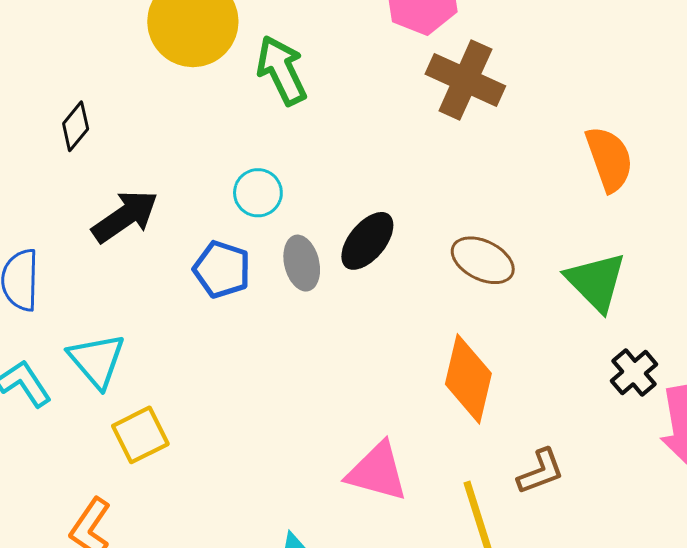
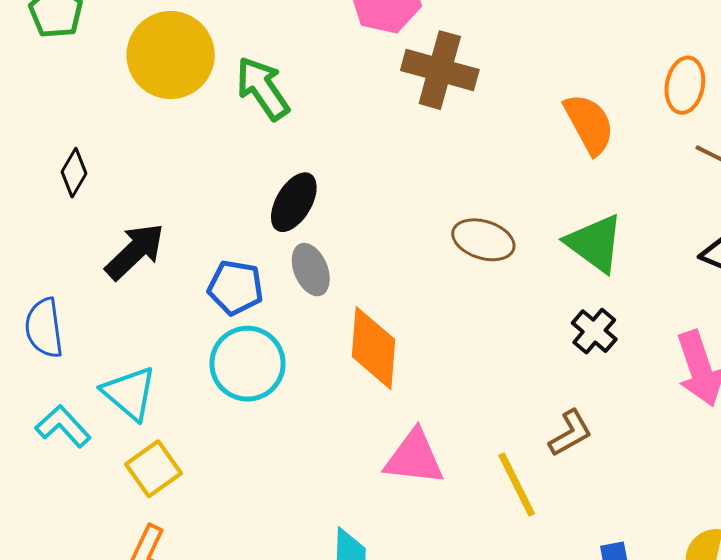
cyan circle: (258, 193) -> (247, 364), moved, size x1.6
black ellipse: (367, 241) -> (294, 202), moved
black cross: (634, 373) -> (594, 331), moved
orange diamond: (468, 379) -> (374, 348), moved
yellow square: (140, 435) -> (153, 469), moved

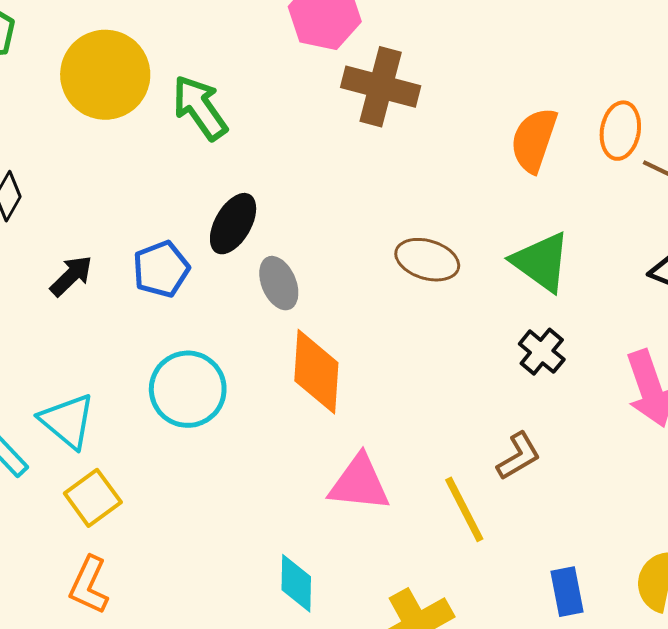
orange ellipse: (685, 85) -> (620, 131), moved
orange semicircle: (589, 124) -> (534, 140), turned -132
black arrow: (135, 251) -> (71, 276), size x0.7
gray ellipse: (311, 270) -> (279, 283), moved
blue pentagon: (235, 288) -> (161, 269), moved, turned -30

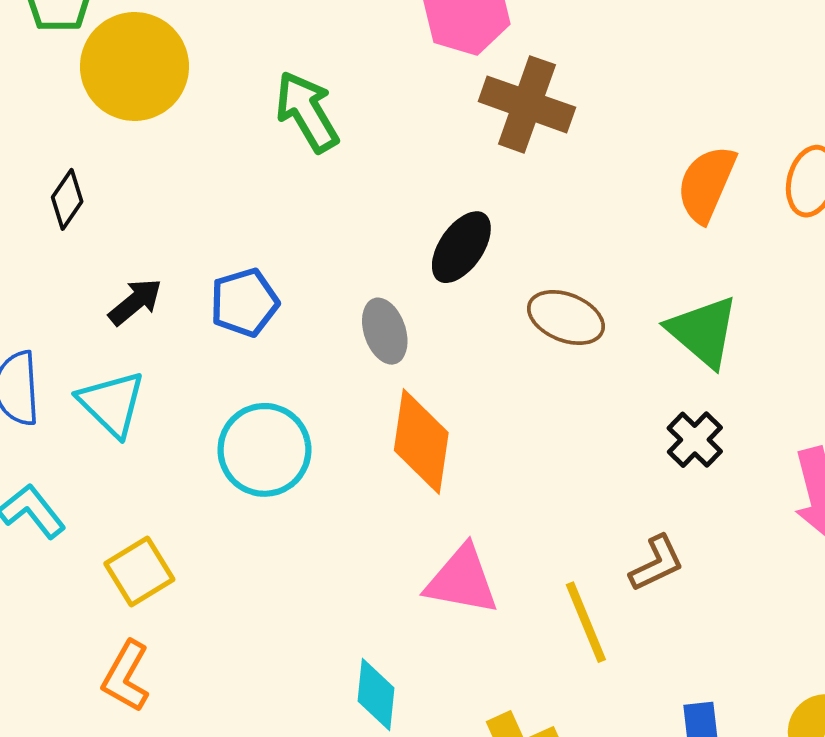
yellow circle: (105, 75) -> (135, 67), moved
black ellipse: (233, 224) -> (461, 247), moved
cyan triangle: (67, 421) -> (112, 404), moved

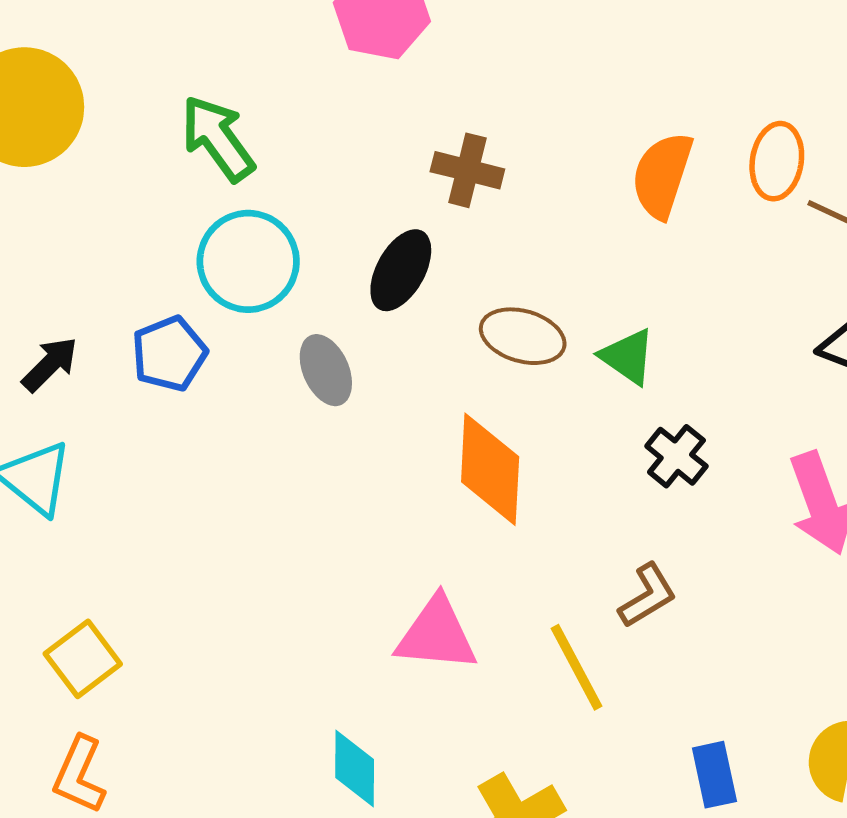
brown cross: (527, 104) -> (467, 170), moved, size x0.7
green triangle: (703, 331) -> (628, 357), moved, size x0.7
orange diamond: (421, 442) -> (490, 469), moved
cyan circle: (264, 450) -> (248, 261), moved

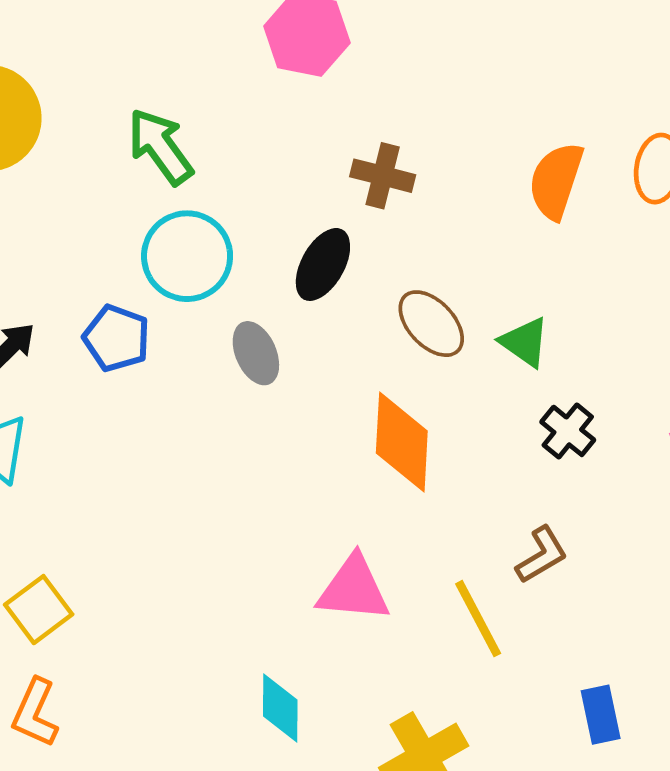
brown ellipse: (523, 336) -> (431, 324), turned 30
blue pentagon: (169, 354) -> (117, 338), turned -30

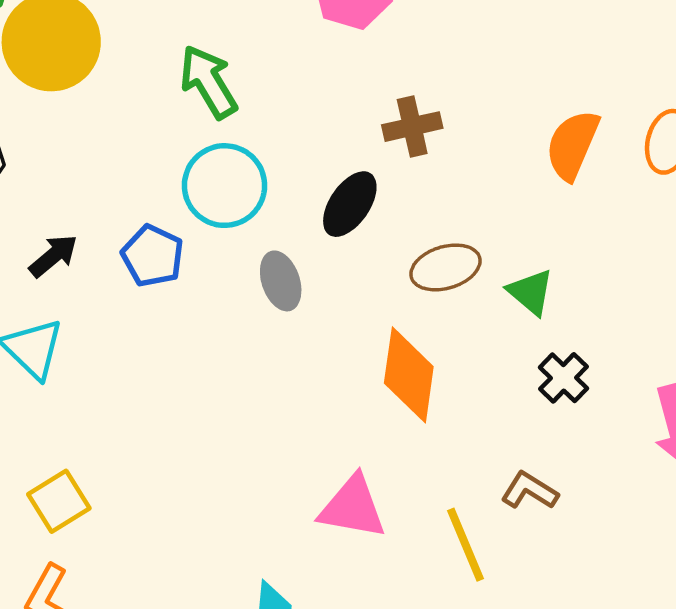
brown cross: (383, 176) -> (412, 127), turned -32
brown ellipse: (431, 324) -> (445, 267), turned -68
brown L-shape: (542, 555) -> (529, 491), turned -122

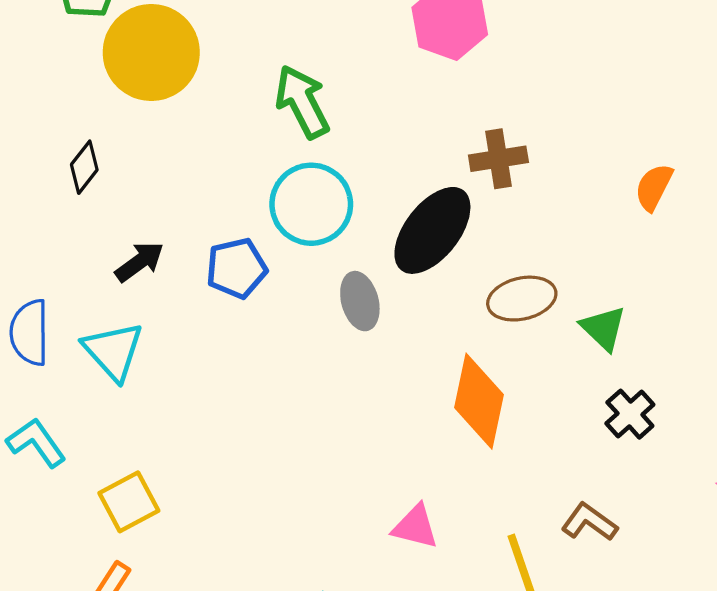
orange semicircle: (572, 145) -> (654, 187), size x0.7
black ellipse: (350, 204) -> (432, 230), size x1.4
blue pentagon: (153, 256) -> (236, 268), turned 30
pink triangle: (352, 507) -> (415, 527), size x0.7

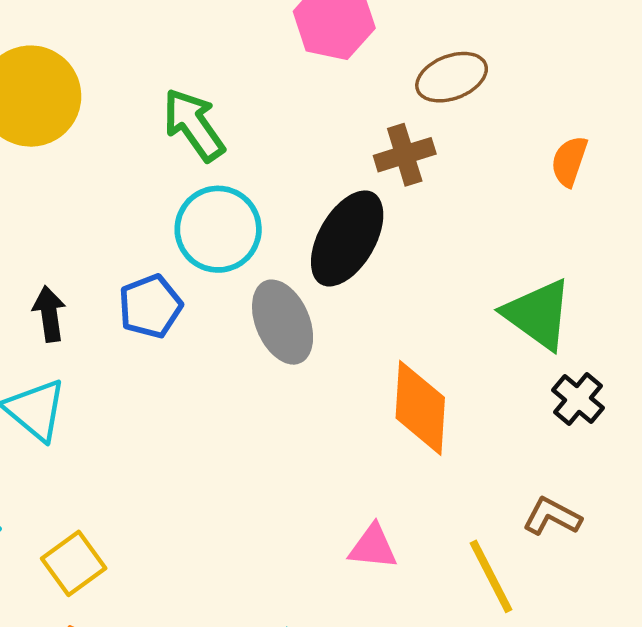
black arrow: (140, 262) -> (49, 314), turned -54
brown ellipse: (522, 299) -> (452, 77), moved
gray ellipse: (360, 301) -> (283, 322), size x1.4
green triangle: (603, 328) -> (538, 314), size x1.5

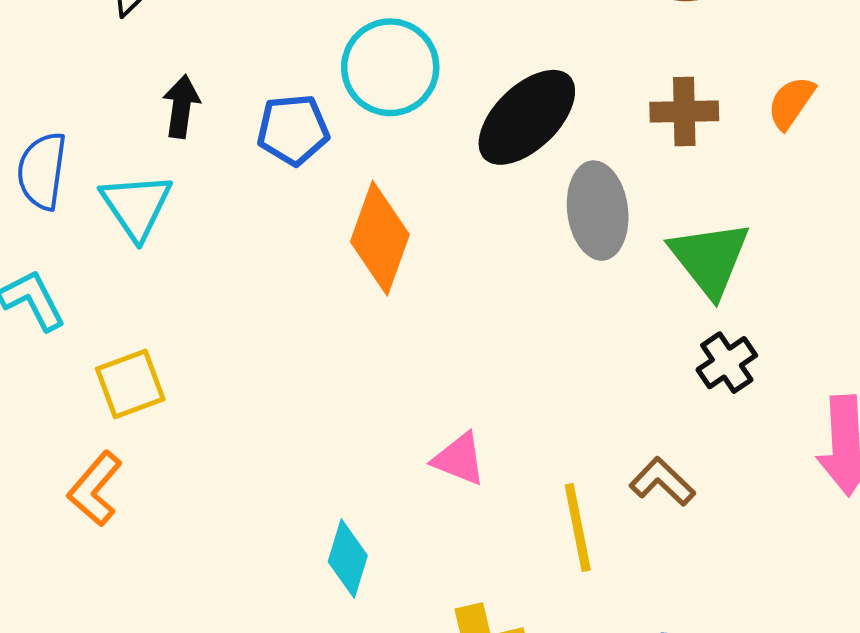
brown cross: (405, 155) -> (684, 111), moved
gray ellipse: (283, 322) -> (598, 211), moved
orange diamond: (420, 408) -> (380, 238), moved

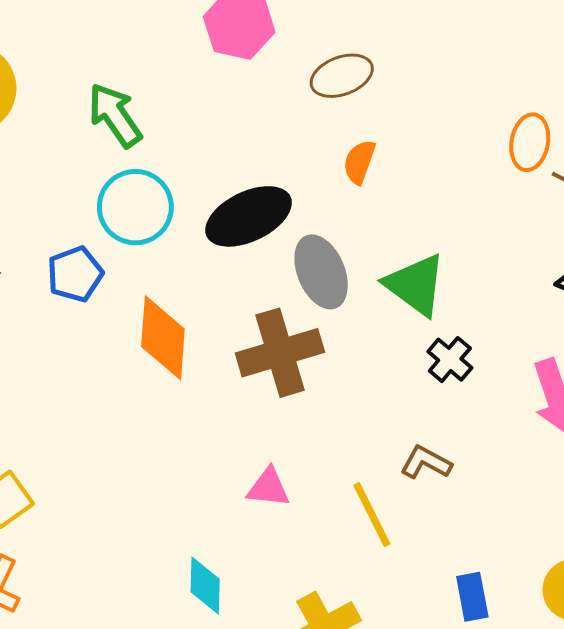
orange semicircle: (791, 103) -> (359, 162), moved
brown cross: (684, 111) -> (280, 353), moved, size x1.6
black ellipse: (527, 117) -> (249, 216), turned 34

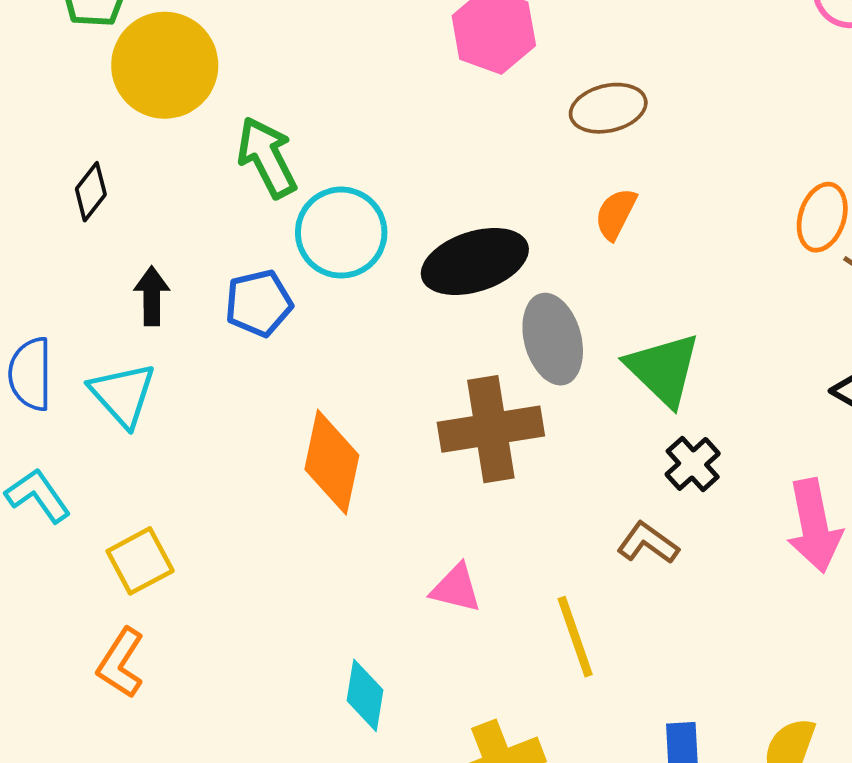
green arrow: (115, 115) -> (267, 157), moved
orange diamond: (163, 338) -> (332, 462), moved
brown L-shape: (426, 462) -> (648, 543), moved

